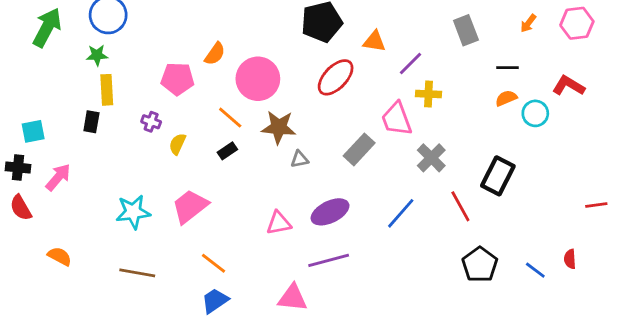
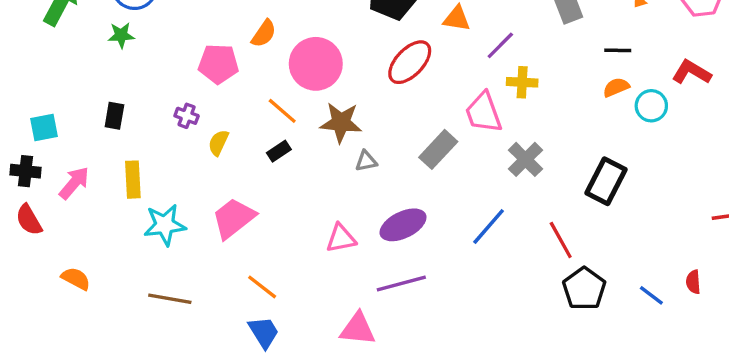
yellow rectangle: (107, 90) -> (133, 180), moved
red line: (460, 206) -> (561, 240), moved
blue trapezoid: (215, 301) -> (264, 332), turned 92

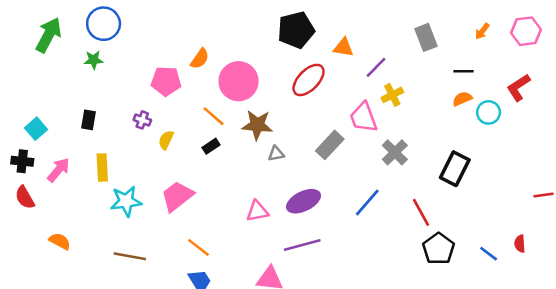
red L-shape: (692, 72) -> (519, 87), turned -64
yellow cross: (522, 82) -> (392, 95), turned -30
cyan square: (44, 128) -> (36, 129), turned -30

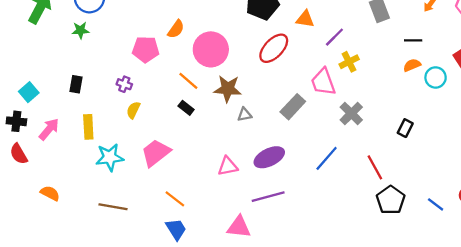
yellow semicircle: (166, 140) -> (133, 110), moved
black rectangle: (211, 146) -> (186, 108), turned 72
black rectangle: (455, 169) -> (405, 128), size x0.6

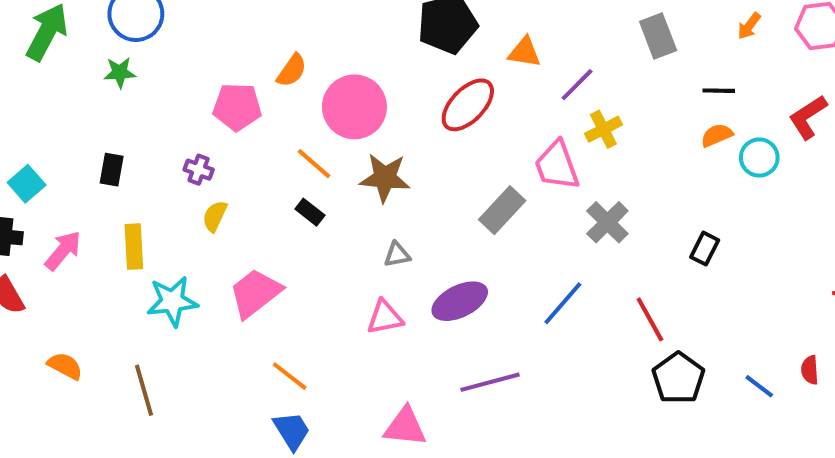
gray triangle: (245, 115) -> (397, 255), moved
purple line: (268, 197) -> (490, 382), moved
brown line: (113, 207) -> (144, 390), moved, turned 64

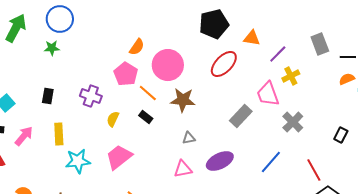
gray rectangle: (658, 36) -> (320, 44), moved
pink pentagon: (237, 107) -> (126, 74), moved, turned 30
purple cross: (199, 170) -> (91, 96), size x1.5
yellow semicircle: (215, 216) -> (113, 119), moved

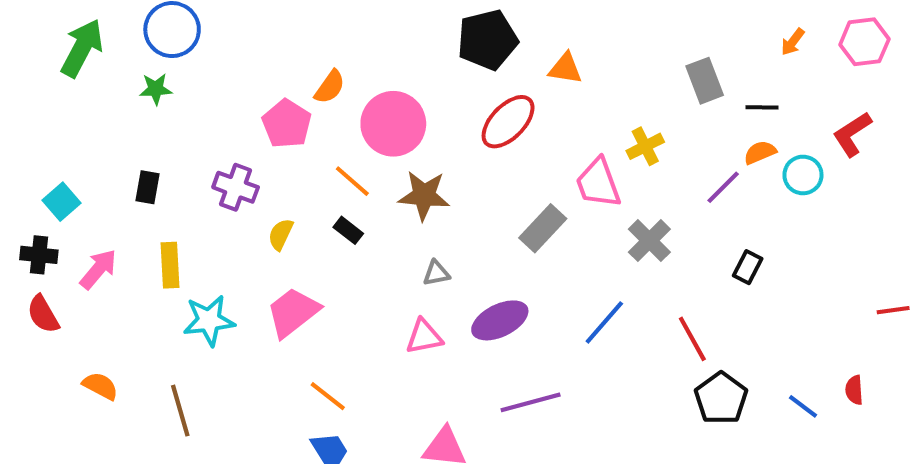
purple line: (278, 54) -> (723, 187), moved
pink pentagon: (126, 74) -> (287, 124), moved

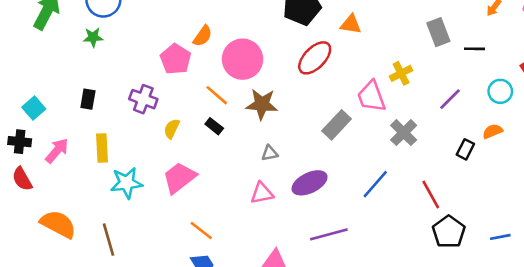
orange semicircle: (760, 152) -> (493, 131), moved
orange semicircle: (100, 386) -> (58, 224), size x1.6
blue line: (803, 406) -> (500, 237), turned -48

